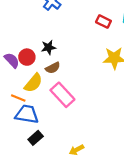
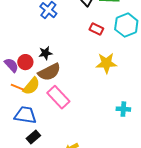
brown semicircle: (53, 68) -> (49, 72), size x1.6
orange line: (18, 98) -> (17, 87), moved

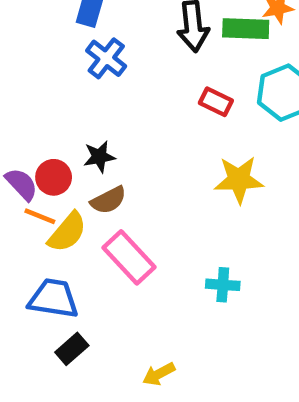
brown semicircle: (49, 72) -> (108, 200), size x0.7
orange line: (17, 87) -> (40, 216), moved
cyan cross: (123, 109) -> (223, 285), moved

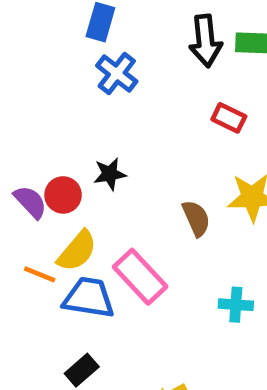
brown semicircle: (108, 200) -> (196, 218), moved, turned -87
orange line: (40, 216) -> (40, 274), moved
blue trapezoid: (54, 299) -> (89, 298), moved

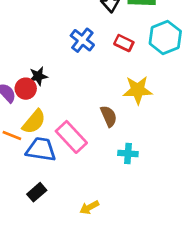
blue cross: (117, 74) -> (82, 40), moved
black star: (110, 174) -> (38, 76), moved
brown semicircle: (196, 218) -> (109, 116), moved

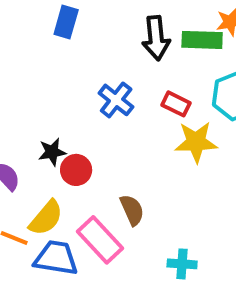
red circle: (26, 89) -> (76, 170), moved
yellow star: (138, 90) -> (196, 142), moved
brown semicircle: (109, 116) -> (132, 210), moved

